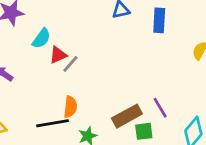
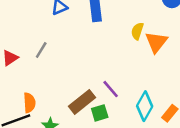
gray line: (70, 64) -> (41, 50), moved

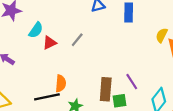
brown rectangle: (82, 102) -> (106, 89), turned -55

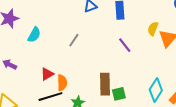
red triangle: (50, 43) -> (47, 74), moved
purple line: (132, 82) -> (125, 45), moved

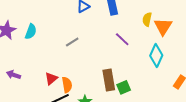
cyan semicircle: (34, 35) -> (31, 32), moved
gray line: (74, 40) -> (72, 42), turned 32
cyan diamond: (156, 90) -> (156, 55), moved

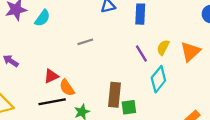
yellow semicircle: (147, 19) -> (163, 47), moved
cyan diamond: (156, 55) -> (158, 79), moved
orange semicircle: (67, 85) -> (67, 88), turned 140

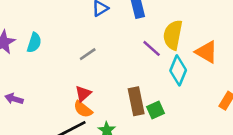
yellow semicircle: (163, 47) -> (173, 35), size x1.6
orange triangle: (190, 51) -> (206, 52), moved, turned -30
red triangle: (51, 76) -> (83, 94), moved

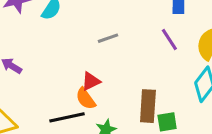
purple line: (152, 48) -> (169, 40), moved

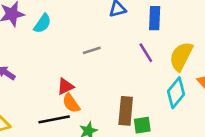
red triangle: (91, 81) -> (65, 86), moved

